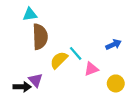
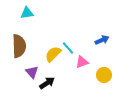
brown semicircle: (40, 37) -> (19, 46), moved
black arrow: (22, 87) -> (47, 83), moved, turned -35

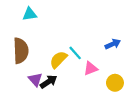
black arrow: (47, 83) -> (49, 82), moved

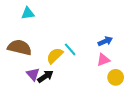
brown semicircle: (21, 51) -> (20, 47), turned -75
pink triangle: (91, 68) -> (103, 60), moved
yellow circle: (115, 83) -> (116, 77), moved

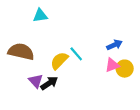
cyan triangle: (28, 13) -> (40, 16), moved
yellow circle: (116, 77) -> (125, 69), moved

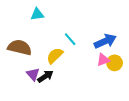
blue arrow: (114, 45) -> (105, 41), size x1.5
cyan line: (76, 54) -> (70, 39), moved

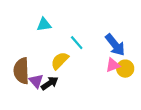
cyan triangle: (37, 14) -> (44, 25), moved
blue arrow: (105, 41) -> (115, 45), turned 75
brown semicircle: (20, 47) -> (21, 71), moved, turned -105

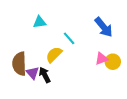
blue arrow: (115, 45) -> (104, 27), moved
black arrow: (50, 83) -> (45, 75), turned -84

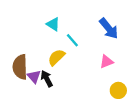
cyan triangle: (40, 22) -> (53, 24), moved, turned 40
yellow circle: (113, 62) -> (118, 90), moved

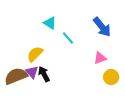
yellow semicircle: (56, 57) -> (35, 54), moved
brown semicircle: (20, 67) -> (16, 76), moved, turned 70
yellow circle: (118, 90) -> (111, 77), moved

